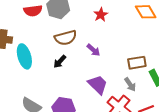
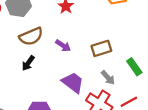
brown rectangle: (137, 63) -> (101, 48), moved

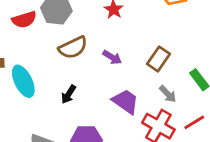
brown rectangle: (101, 48) -> (159, 59), turned -36
black arrow: (28, 63) -> (69, 94), moved

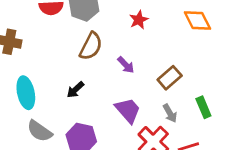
brown semicircle: (73, 48) -> (91, 46), turned -52
cyan ellipse: (23, 81) -> (26, 93), moved

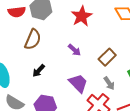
red star: (139, 20) -> (82, 16), size x1.5
brown semicircle: (91, 46) -> (33, 39), moved

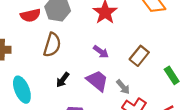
purple trapezoid: (78, 83) -> (97, 81), moved
gray arrow: (109, 83) -> (123, 87), moved

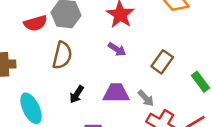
purple arrow: (101, 52) -> (117, 49), moved
purple trapezoid: (97, 81) -> (116, 93), turned -35

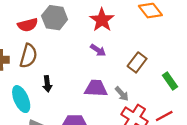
brown semicircle: (62, 55) -> (28, 56), moved
black arrow: (77, 94) -> (47, 84), moved, turned -42

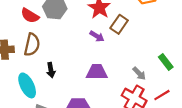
red semicircle: (28, 25) -> (30, 16), turned 48
brown rectangle: (137, 62) -> (119, 24), moved
gray arrow: (122, 94) -> (139, 73), moved

